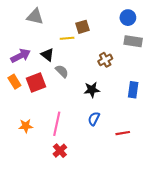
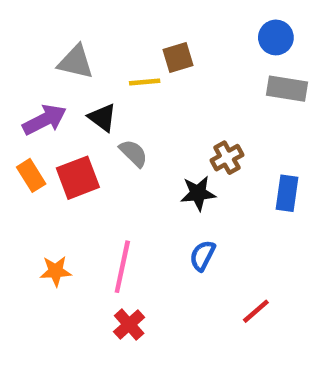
gray triangle: (35, 17) -> (76, 62), moved
brown cross: (105, 60) -> (227, 158), moved
red line: (123, 133) -> (256, 311), moved, turned -32

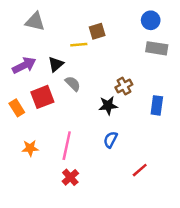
gray triangle: (76, 62) -> (35, 22), moved
black triangle: (102, 118) -> (56, 64), turned 42
orange rectangle: (31, 175) -> (17, 108), moved

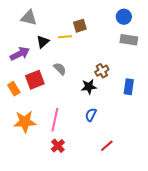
black triangle: (56, 64) -> (43, 42), moved
orange star: (30, 148) -> (25, 122), size x1.6
red line: (140, 170) -> (107, 146), moved

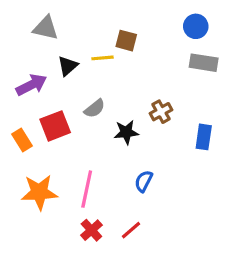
brown square: (80, 26) -> (126, 41), turned 32
gray semicircle: (60, 69) -> (95, 109), turned 96
black star: (89, 87) -> (126, 132), moved
red line: (107, 146) -> (131, 230), moved

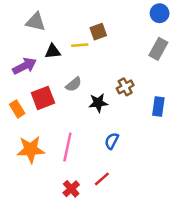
blue circle: (196, 26) -> (160, 13), moved
brown square: (126, 41) -> (98, 32), turned -35
gray rectangle: (204, 63) -> (158, 49), turned -70
black triangle: (68, 66) -> (53, 51), turned 35
red cross: (91, 230) -> (71, 189), moved

